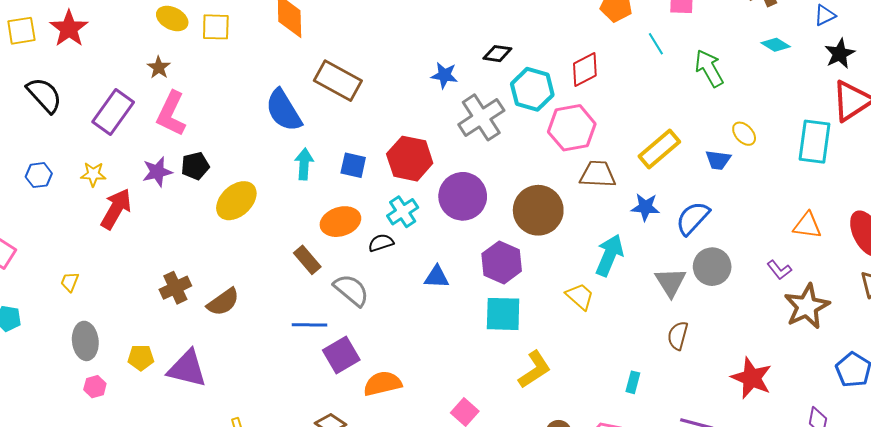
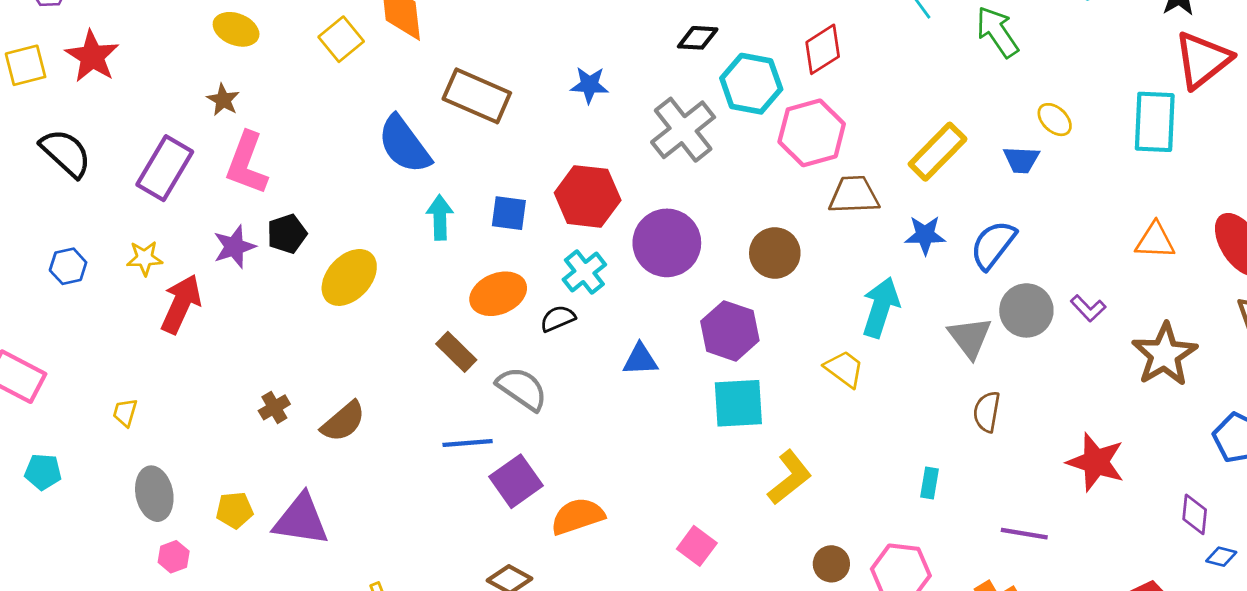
yellow square: (216, 27) -> (341, 39), moved, turned -36
blue star: (444, 75) -> (589, 85), moved
brown circle: (538, 210) -> (775, 253), size x0.7
purple L-shape: (779, 270) -> (1088, 308), moved
brown cross: (175, 288) -> (274, 407), size x0.7

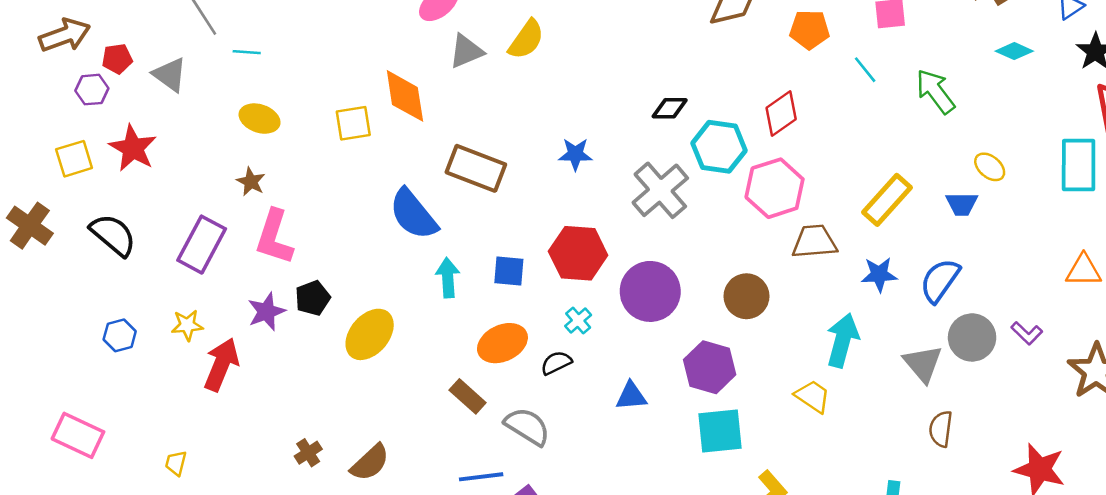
yellow square: (341, 39) -> (353, 123), turned 33
cyan cross: (584, 272) -> (578, 321), size x0.7

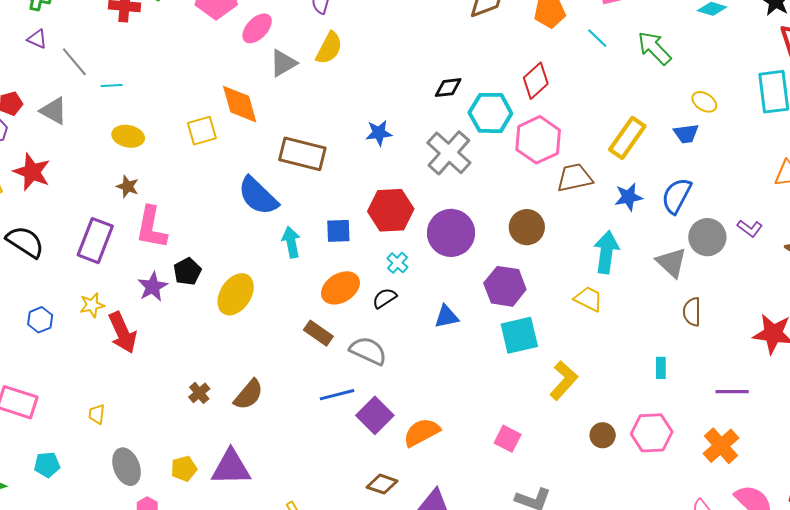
red arrow: (221, 365) -> (123, 333), turned 141

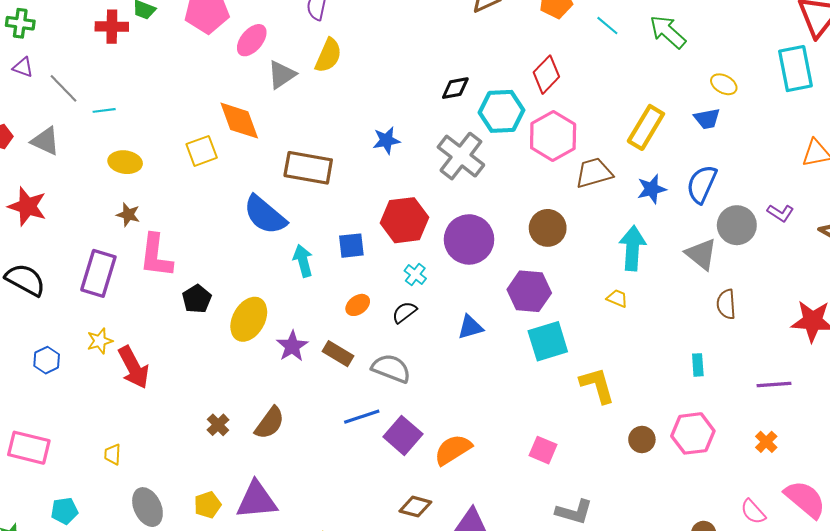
purple star: (153, 287) -> (292, 346), moved
orange ellipse: (340, 288) -> (358, 305), size x0.6
yellow trapezoid: (588, 299) -> (617, 298), size x0.7
yellow L-shape: (564, 380) -> (597, 385), turned -54
orange cross: (721, 446) -> (766, 442), size x0.6

